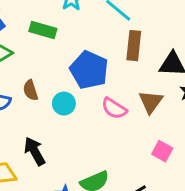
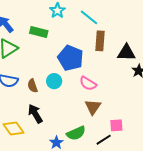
brown semicircle: (30, 90) -> (33, 86), moved
brown triangle: (151, 102) -> (93, 107), moved
pink square: (162, 151) -> (116, 125), moved, turned -32

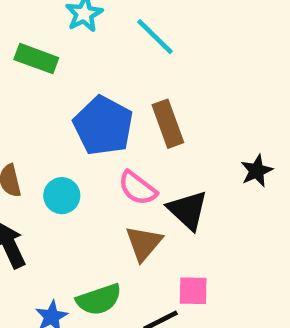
brown rectangle: (100, 41) -> (168, 124), moved, turned -30
black triangle: (126, 53) -> (188, 210), moved, turned 36
cyan circle: (54, 81) -> (62, 196), moved

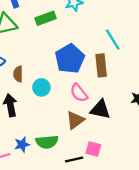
cyan line: (155, 37) -> (113, 39), moved
green rectangle: (36, 59) -> (45, 18), turned -54
black triangle: (188, 210) -> (100, 109), turned -45

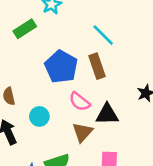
cyan circle: (41, 87) -> (39, 116), moved

